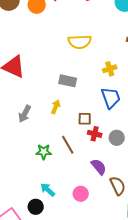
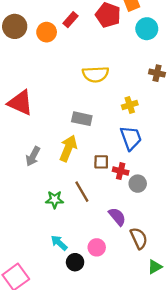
yellow arrow: (56, 107) -> (68, 148), size x1.6
red cross: (95, 134) -> (121, 171), moved
black circle: (36, 207) -> (75, 262), moved

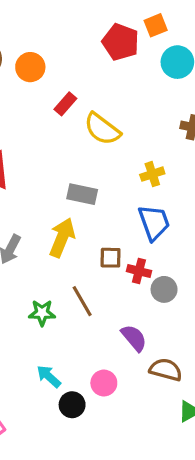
red rectangle: (70, 20) -> (65, 104), moved
yellow semicircle: (96, 74) -> (102, 129), turned 40
brown semicircle: (139, 238) -> (166, 370), turned -50

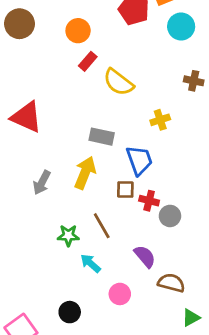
orange circle: (30, 67) -> (78, 31), moved
blue trapezoid: (154, 223) -> (139, 160), moved
cyan arrow: (49, 376) -> (91, 263), moved
black circle: (72, 405) -> (70, 312), moved

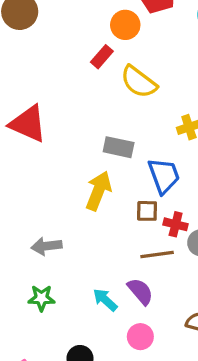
orange circle: (78, 31) -> (125, 25), moved
gray arrow: (42, 183) -> (46, 246), moved, turned 55
brown line: (102, 226) -> (157, 255), moved, turned -68
green star: (68, 235) -> (41, 298), moved
purple semicircle: (145, 256) -> (140, 291), moved

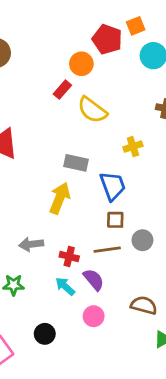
brown square: (147, 211) -> (115, 220), moved
red cross: (176, 224) -> (69, 256), moved
gray arrow: (46, 246) -> (31, 244), moved

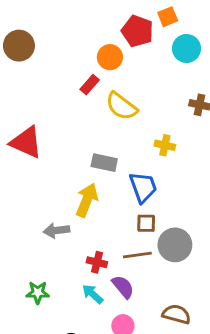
yellow cross: (133, 147) -> (165, 145), turned 30
gray circle: (142, 240) -> (175, 245), size x1.5
gray arrow: (31, 244) -> (57, 230), moved

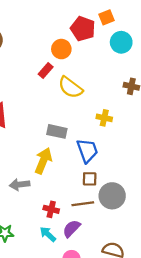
purple semicircle: (123, 287) -> (72, 229), turned -96

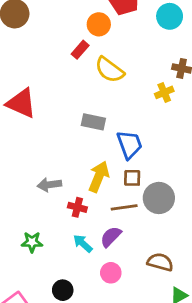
yellow cross: (104, 118) -> (164, 92), moved, turned -35
yellow arrow: (43, 161) -> (99, 177), moved
red cross: (51, 209) -> (77, 207), moved

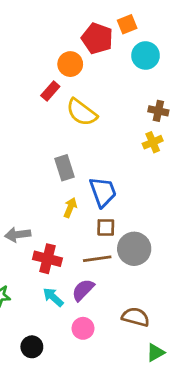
yellow cross: (164, 92) -> (153, 142), moved
gray rectangle: (93, 122) -> (65, 168), turned 60
yellow arrow: (99, 177) -> (70, 208), moved, size x0.6
red cross: (77, 207) -> (47, 259), size x1.4

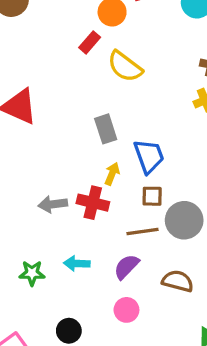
red cross: (47, 259) -> (93, 203), moved
cyan arrow: (53, 297) -> (77, 263), moved, turned -40
brown semicircle: (136, 317) -> (178, 281), moved

